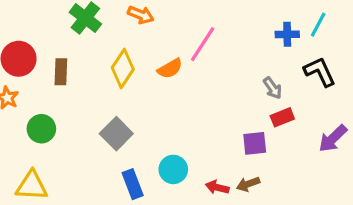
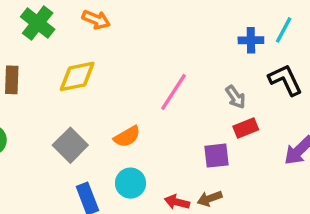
pink line: (203, 44) -> (173, 92), moved
yellow diamond: (123, 68) -> (77, 76), turned 45
orange semicircle: (170, 68) -> (127, 137), moved

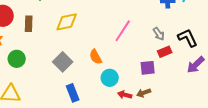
black L-shape: (285, 80) -> (188, 38), moved
orange semicircle: (127, 137) -> (96, 57), turned 91
cyan circle: (130, 183) -> (110, 78), moved

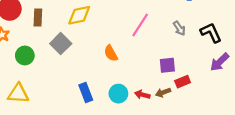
red rectangle: (165, 52) -> (183, 82), moved
gray square: (63, 62) -> (61, 44), moved
cyan circle: (110, 78) -> (118, 94), moved

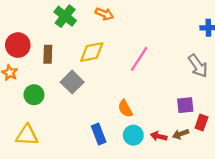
pink line: (140, 25) -> (139, 59), moved
gray arrow: (179, 28) -> (198, 66), size x1.5
orange semicircle: (111, 53) -> (125, 109), moved
red rectangle: (183, 82) -> (201, 122), turned -48

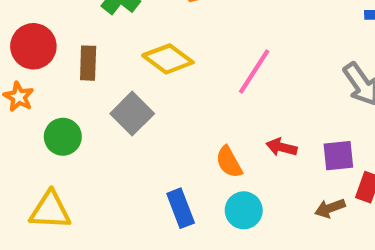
yellow diamond: (92, 52) -> (168, 59), turned 48
red arrow: (159, 136) -> (282, 147), moved

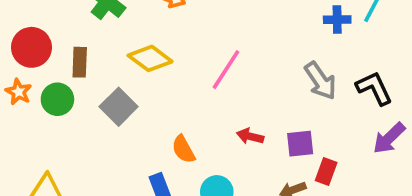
green circle: (63, 137) -> (57, 99), moved
orange semicircle: (229, 162) -> (183, 149), moved

